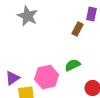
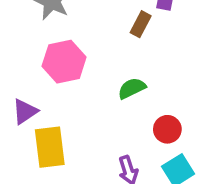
pink hexagon: (47, 77) -> (64, 62), moved

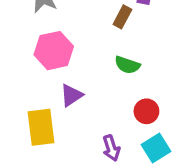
green semicircle: (132, 88) -> (127, 65), moved, turned -135
purple triangle: (25, 111) -> (71, 95), moved

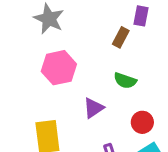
purple triangle: (71, 95) -> (93, 108), moved

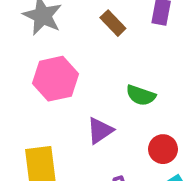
brown rectangle: (121, 37) -> (113, 23), moved, turned -72

